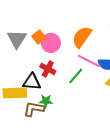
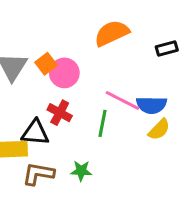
orange semicircle: (82, 37) -> (112, 33), moved, turned 30
green line: (76, 76) -> (103, 123), turned -30
green star: (46, 101) -> (81, 171), moved

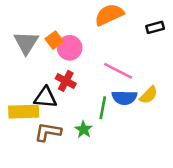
blue semicircle: (151, 105) -> (124, 98), moved
green line: (103, 123) -> (103, 108), moved
green star: (81, 171) -> (84, 129), turned 30

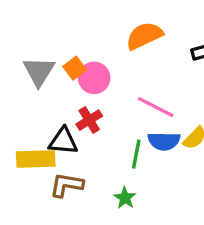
red cross: (66, 81) -> (89, 120), turned 30
green star: (84, 129) -> (125, 198), moved

